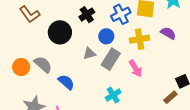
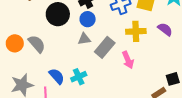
blue circle: (106, 36) -> (88, 19), moved
blue semicircle: (66, 82) -> (57, 76), moved
cyan cross: (113, 95) -> (79, 77), moved

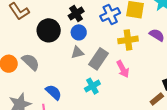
cyan cross: (79, 77) -> (92, 86), moved

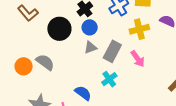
blue semicircle: (54, 92) -> (83, 93), moved

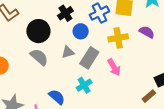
blue circle: (90, 27) -> (81, 31), moved
gray semicircle: (45, 62) -> (39, 57), moved

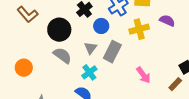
gray triangle: (68, 52) -> (91, 48), turned -32
pink arrow: (114, 67) -> (143, 75), moved
cyan cross: (84, 85) -> (89, 72), moved

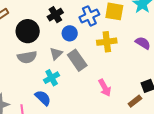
purple semicircle: (167, 21) -> (143, 43), moved
gray rectangle: (112, 52) -> (77, 60), turned -70
gray semicircle: (62, 55) -> (27, 57), turned 126

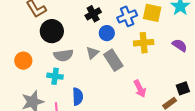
black circle: (28, 31) -> (52, 31), moved
cyan cross: (52, 78) -> (55, 76), moved, turned 35
blue semicircle: (43, 98) -> (78, 97), turned 42

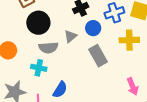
gray triangle: (92, 53) -> (70, 36), moved
pink arrow: (140, 89) -> (133, 86), moved
blue semicircle: (78, 97) -> (60, 90), turned 30

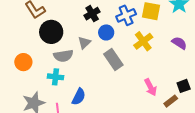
yellow cross: (129, 40) -> (143, 41), turned -30

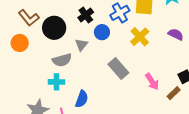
black circle: (51, 32) -> (54, 28), moved
gray rectangle: (113, 59) -> (118, 68), moved
orange circle: (23, 62) -> (20, 43), moved

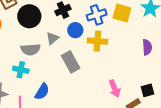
purple semicircle: (176, 34) -> (147, 47), turned 49
yellow cross: (140, 37) -> (97, 41), moved, turned 36
gray rectangle: (118, 68) -> (71, 62), moved

